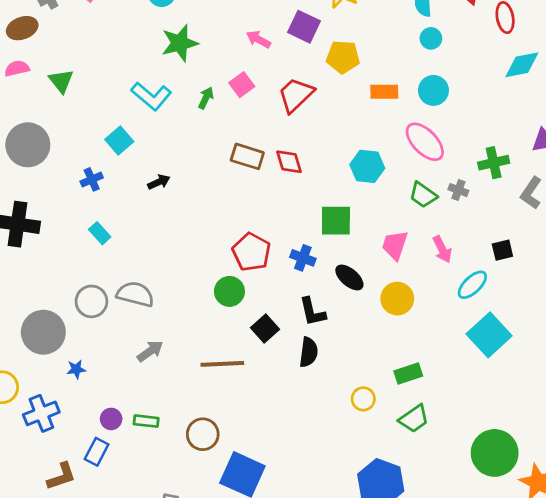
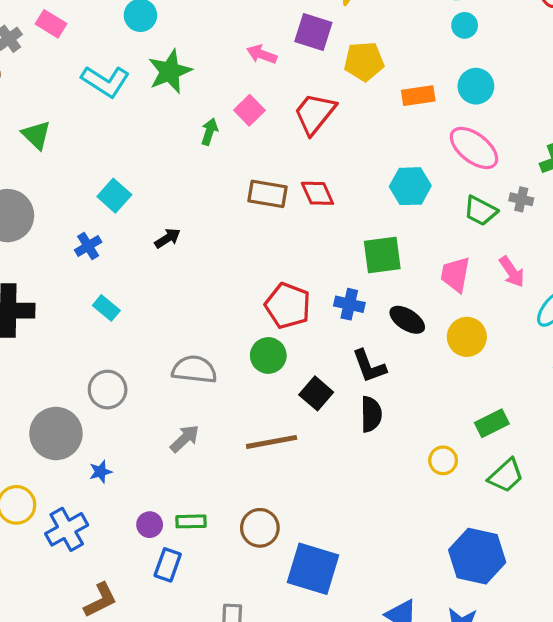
cyan L-shape: (151, 96) -> (105, 81), moved
gray semicircle: (135, 294) -> (194, 370), moved
blue rectangle: (97, 452) -> (168, 565), moved

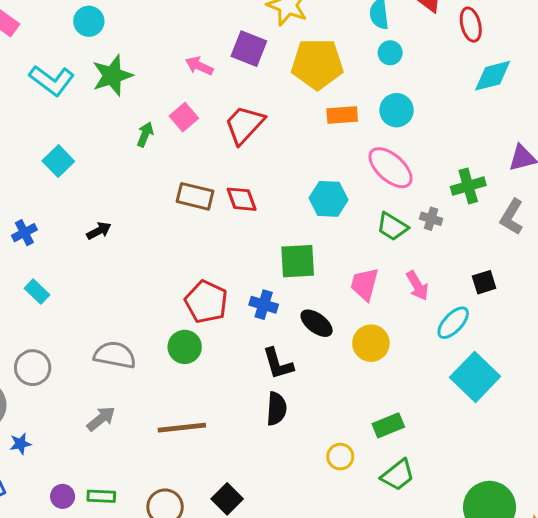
yellow pentagon: (364, 61) -> (317, 64), moved, size x1.4
cyan square: (114, 196) -> (58, 161), moved
black square: (316, 393) -> (227, 499), moved

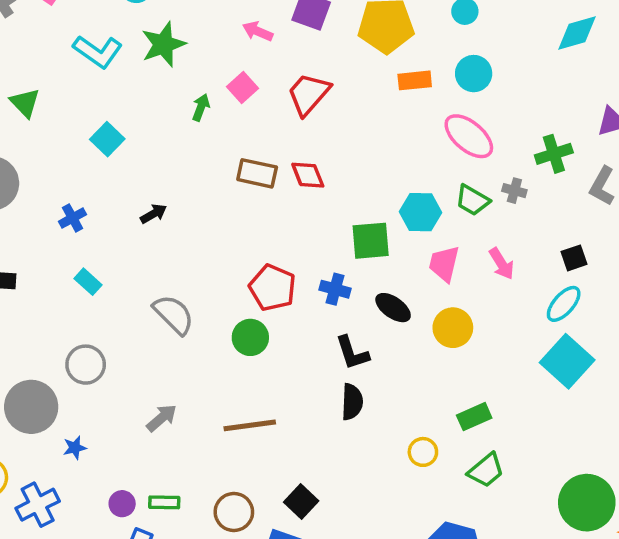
cyan hexagon: (329, 199) -> (420, 212), moved
cyan ellipse: (453, 323) -> (564, 304), moved
gray semicircle: (115, 355) -> (174, 314), moved, turned 36

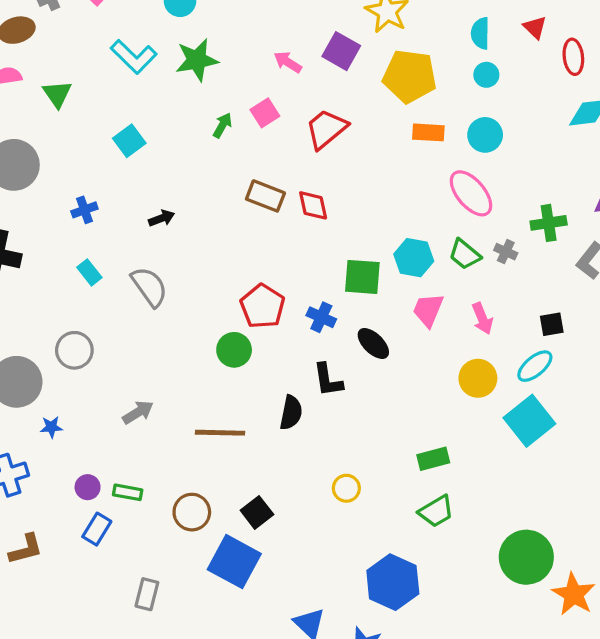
gray semicircle: (174, 314) -> (149, 287), moved
yellow circle: (453, 328) -> (478, 378), moved
black semicircle: (352, 402) -> (291, 413), moved
yellow circle: (423, 452) -> (346, 488), moved

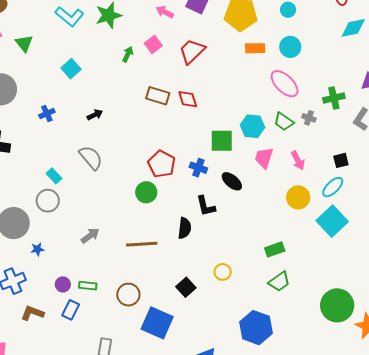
cyan rectangle: (89, 272) -> (54, 176), moved
black square: (257, 512) -> (186, 287), moved
brown L-shape: (26, 549) -> (32, 313), moved, turned -140

